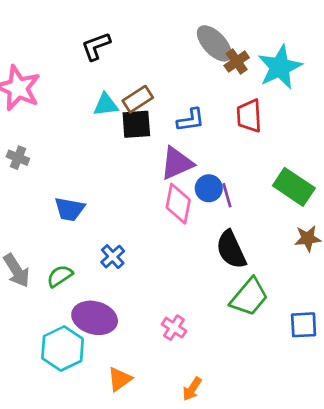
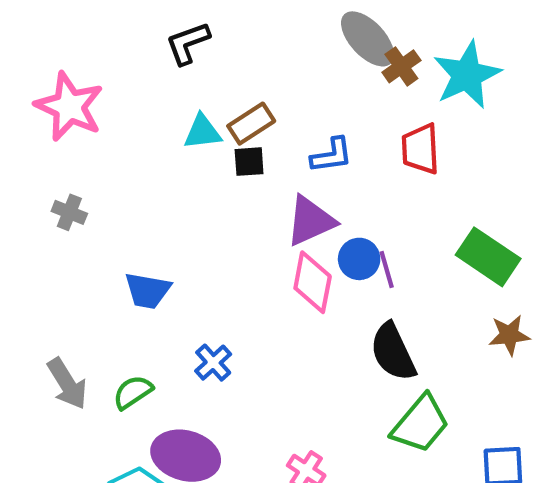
black square: (136, 124) -> (249, 162), size x0.7

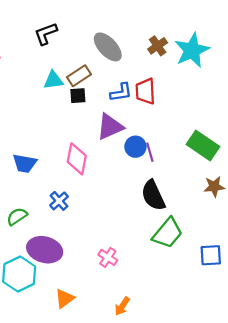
gray ellipse: (368, 39) -> (108, 47), moved
red trapezoid: (420, 149) -> (145, 91), moved
pink diamond: (313, 282) -> (77, 159), moved

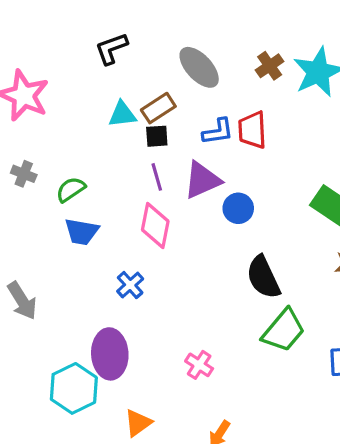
purple line: (150, 152) -> (157, 177), moved
green semicircle: (17, 216) -> (71, 189), moved
purple ellipse: (45, 250) -> (110, 354), turned 72

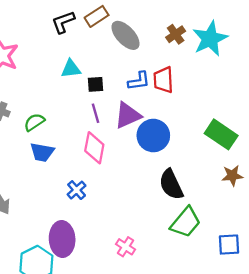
brown rectangle: (158, 108) -> (97, 16), moved
blue circle: (238, 208) -> (153, 136), size x1.5

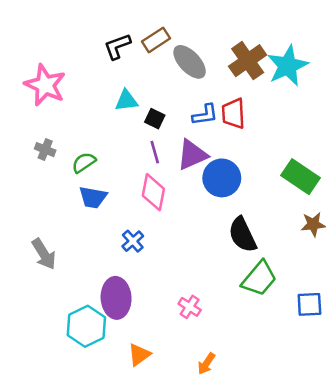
brown cross: (176, 34) -> (248, 61), size x1.6
black square: (95, 84) -> (155, 119), turned 30

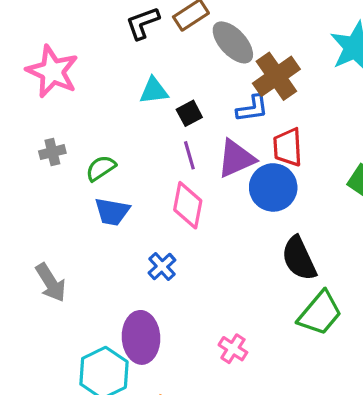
brown cross: (248, 61) -> (276, 76), moved
red trapezoid: (233, 113) -> (288, 147), moved
black square: (155, 119) -> (189, 113), turned 36
gray cross: (45, 150) -> (52, 152), turned -36

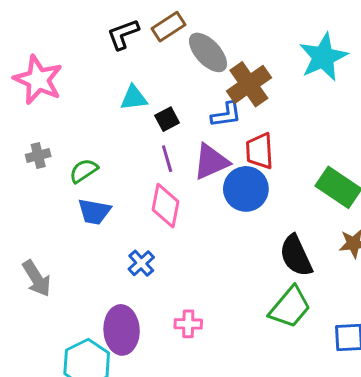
black semicircle: (299, 258) -> (296, 256), moved
pink cross: (233, 349) -> (188, 324), moved, turned -32

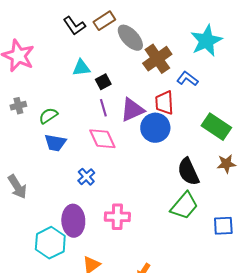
black L-shape: (123, 34) -> (74, 26), turned -105
blue L-shape: (226, 115) -> (187, 79), moved, turned -135
pink diamond: (166, 206) -> (102, 139), turned -36
pink cross: (188, 324) -> (117, 217), size x1.4

